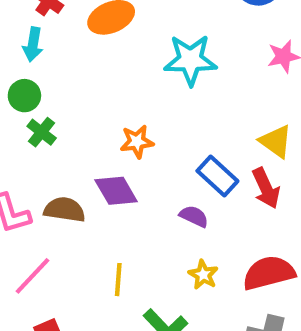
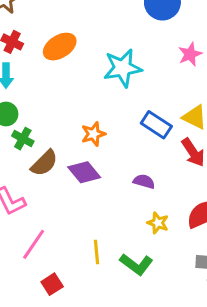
blue rectangle: (217, 176) -> (156, 125), moved
brown semicircle: (65, 210) -> (44, 163), moved, turned 136
yellow line: (118, 280) -> (96, 252), moved

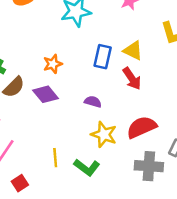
blue rectangle: (156, 125) -> (103, 57), turned 70
yellow star: (158, 223) -> (104, 135), size x1.5

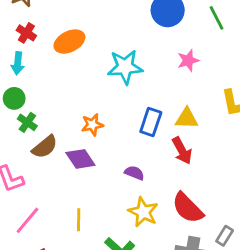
yellow triangle: (133, 51) -> (187, 118), turned -30
red semicircle: (142, 127) -> (188, 208), turned -116
yellow line: (55, 158) -> (79, 220), moved

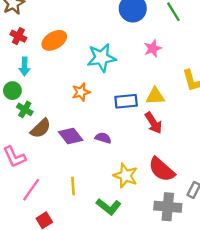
cyan arrow: (18, 63) -> (25, 66), moved
blue rectangle: (151, 122) -> (126, 101), turned 70
orange star: (92, 125) -> (81, 92), moved
purple semicircle: (134, 173) -> (103, 138), moved

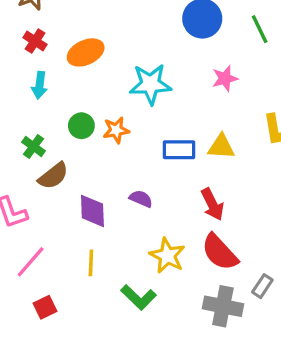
green circle: (12, 91) -> (81, 126), moved
red arrow: (153, 123) -> (212, 204), moved
purple diamond: (71, 136) -> (92, 211), moved, turned 30

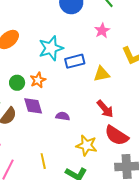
pink star: (225, 78) -> (102, 31), moved
blue rectangle: (179, 150) -> (75, 61), moved
purple diamond: (92, 211) -> (33, 106), moved

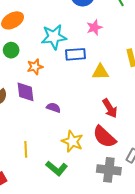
pink star: (102, 31) -> (94, 28), moved
green circle: (17, 83) -> (11, 50), moved
red arrow: (105, 109) -> (110, 108), moved

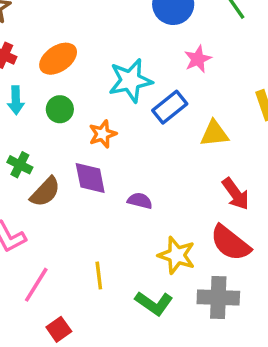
blue rectangle: (76, 54) -> (170, 107), turned -30
gray cross: (109, 170) -> (218, 298), moved

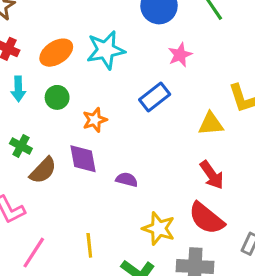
cyan star: (130, 81) -> (106, 50), moved
yellow triangle: (214, 134) -> (211, 124), moved

